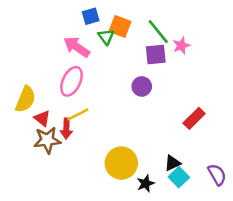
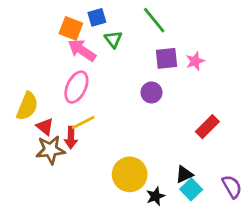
orange square: (120, 26) -> (71, 28), moved
green line: (158, 32) -> (154, 20), moved
pink star: (181, 46) -> (195, 61), moved

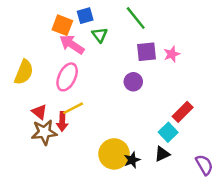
yellow semicircle: (27, 106) -> (24, 72), moved
cyan square: (191, 189) -> (168, 132), moved
black star: (156, 196) -> (132, 160), moved

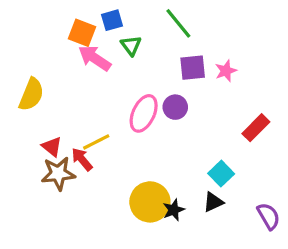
pink ellipse: (67, 77) -> (144, 113), moved
red rectangle: (183, 112) -> (256, 128), moved
red arrow: (62, 121) -> (82, 159), turned 138

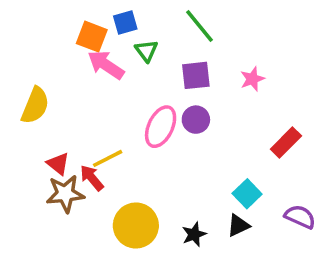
purple square: (193, 68) -> (196, 75), moved
yellow circle: (150, 202) -> (136, 226), moved
purple semicircle: (269, 216) -> (300, 217), moved, turned -36

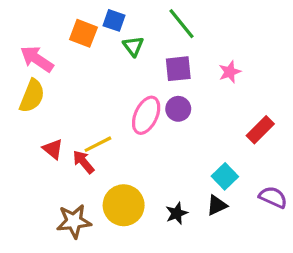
blue square: (125, 22) -> (114, 20), turned 35
pink arrow: (106, 65) -> (37, 59), moved
brown star: (65, 194) -> (74, 221), moved

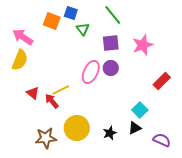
pink star: (230, 72) -> (143, 45), size x1.5
purple semicircle: (273, 197) -> (162, 140), moved

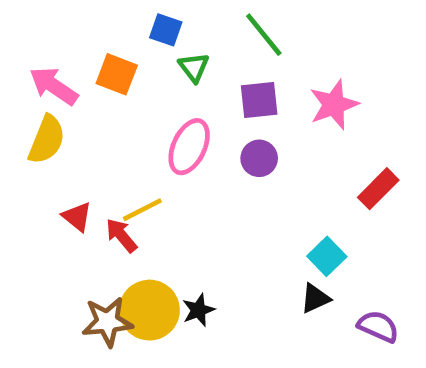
orange square: (52, 21) -> (117, 74), moved
pink ellipse: (91, 72) -> (189, 147), moved
yellow circle: (77, 128) -> (149, 310), moved
black star: (110, 133) -> (198, 310), moved

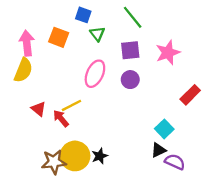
pink arrow: (54, 86) -> (27, 43), turned 50
purple semicircle: (378, 326) -> (175, 162), moved

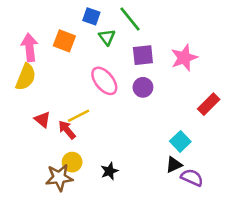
green line: (133, 17) -> (130, 19), moved
pink ellipse: (95, 74) -> (104, 81), turned -64
yellow circle: (75, 156) -> (72, 162), moved, size x0.6

